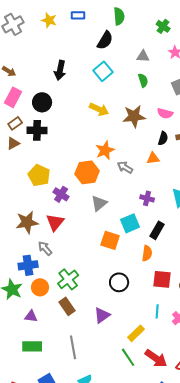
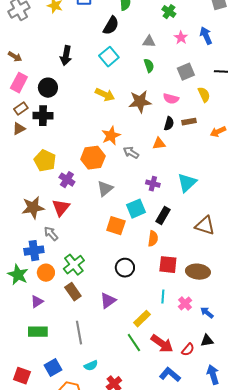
purple triangle: (31, 316) -> (37, 302), turned -40

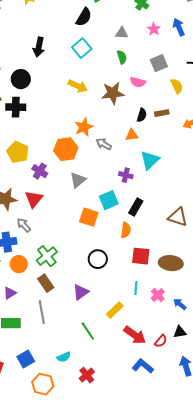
pink semicircle: (171, 99) -> (138, 82), moved
cyan triangle: (187, 183) -> (150, 160), moved
gray line: (79, 333) -> (42, 312), moved
green line: (134, 343) -> (88, 331), moved

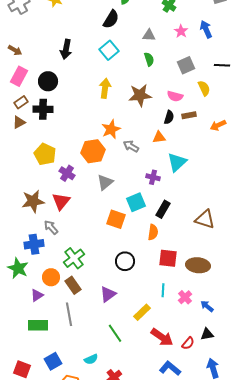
pink semicircle: (138, 82) -> (175, 96), moved
yellow arrow: (78, 86) -> (105, 88), turned -108
orange circle: (19, 264) -> (51, 277), moved

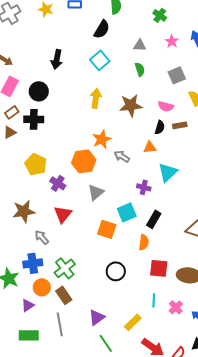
red triangle: (61, 201) -> (63, 214), moved
blue cross: (34, 244) -> (33, 263), moved
purple triangle: (108, 294) -> (97, 317), moved

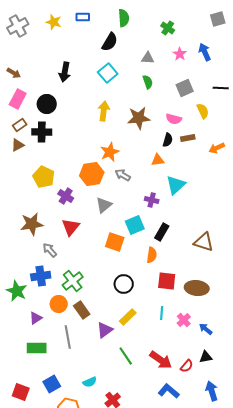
gray arrow: (122, 156) -> (123, 175), moved
orange circle: (42, 287) -> (59, 304), moved
brown rectangle: (64, 295) -> (82, 310), moved
yellow rectangle: (133, 322) -> (128, 317), moved
green line: (106, 343) -> (126, 356), moved

